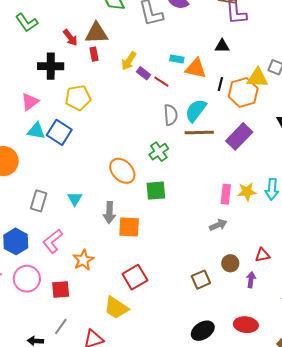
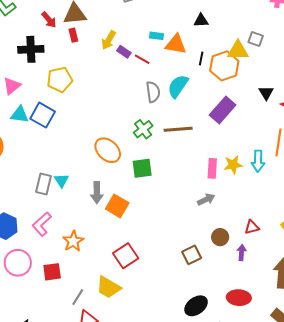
brown line: (199, 133) -> (178, 129), moved
gray rectangle: (39, 201) -> (44, 184), moved
orange square: (129, 227) -> (117, 206), turned 30
gray line: (61, 326) -> (78, 297), moved

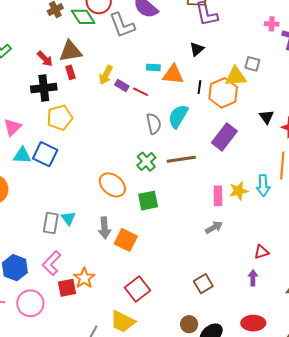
black triangle: (201, 21) -> (197, 49), turned -35
black cross: (31, 49) -> (44, 88), moved
brown circle: (220, 237) -> (189, 324), moved
red square: (52, 272) -> (67, 288), moved

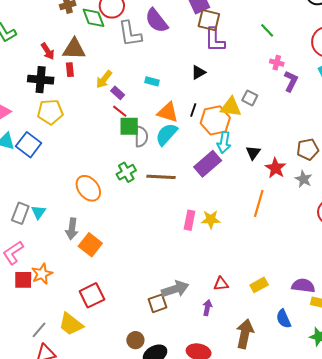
orange triangle: (173, 75) -> (168, 112), moved
red line: (141, 92) -> (120, 111), moved
cyan arrow: (263, 185) -> (224, 142), moved
green square: (148, 201) -> (129, 126), moved
gray arrow: (214, 227) -> (175, 289), moved, size x1.5

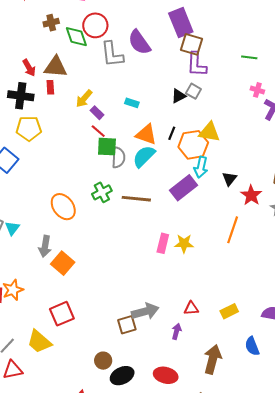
green line: (267, 30) -> (249, 57), turned -42
gray square: (250, 98) -> (193, 91), moved

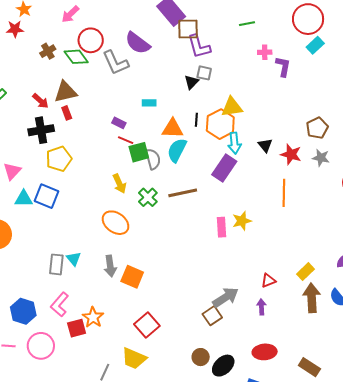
yellow arrow: (84, 99) -> (119, 184), moved, turned -48
brown arrow: (213, 359) -> (312, 298), moved

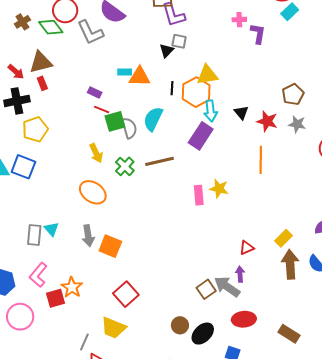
orange triangle: (172, 129) -> (140, 77), moved
yellow star: (242, 221) -> (219, 189), turned 30
gray arrow: (226, 297) -> (227, 287), moved, turned -112
brown square: (212, 316) -> (206, 289), moved

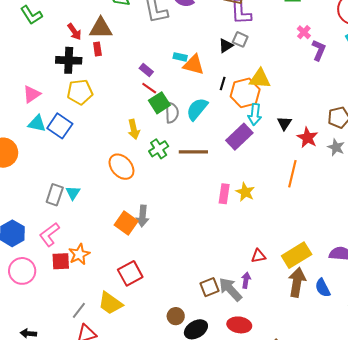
pink cross: (239, 20) -> (304, 32), turned 32
green square: (115, 121) -> (159, 103), turned -30
gray arrow: (88, 236) -> (143, 216), moved
yellow rectangle: (284, 238) -> (297, 255), size x1.6

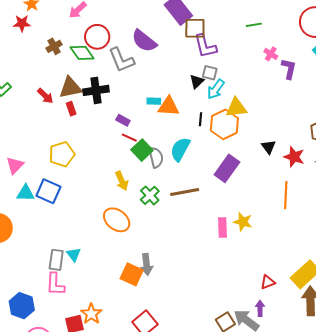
black cross: (69, 60) -> (96, 90), moved
cyan arrow: (255, 114) -> (216, 89), moved, turned 40
pink L-shape: (49, 234) -> (55, 284), moved, turned -40

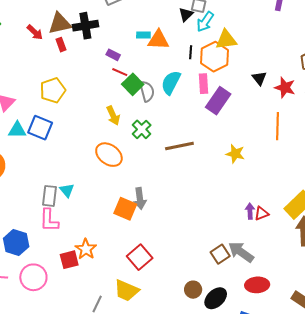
brown line: (185, 192) -> (179, 146), moved
pink rectangle: (222, 227) -> (203, 84), moved
purple arrow: (260, 308) -> (250, 211), moved

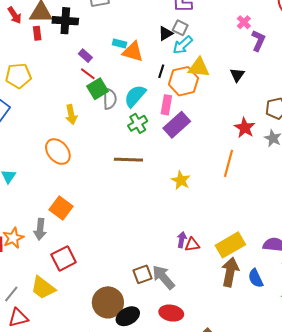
black triangle: (259, 78) -> (237, 75), moved
green cross: (142, 129) -> (138, 123), moved
gray arrow: (140, 198) -> (40, 229), moved
brown circle: (193, 290) -> (108, 302), size x1.8

